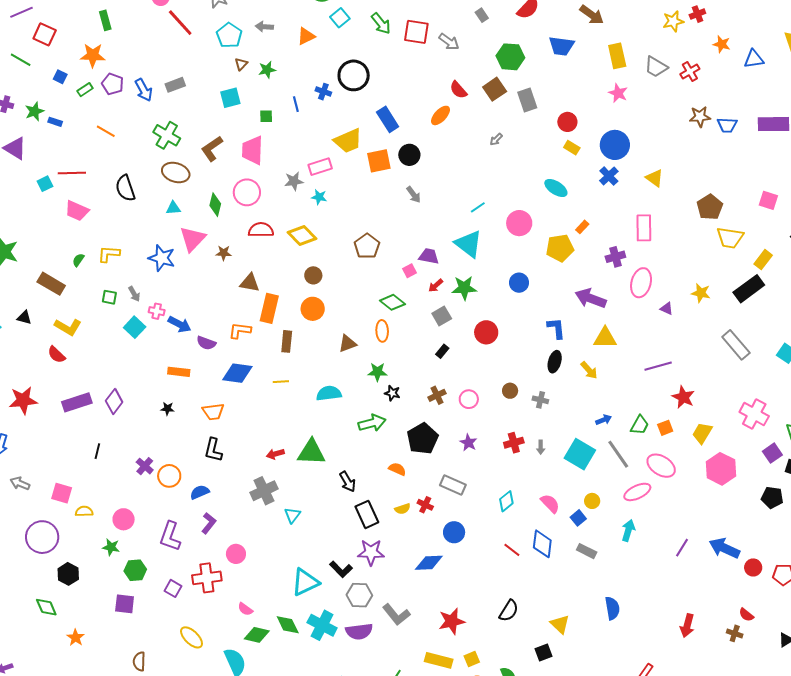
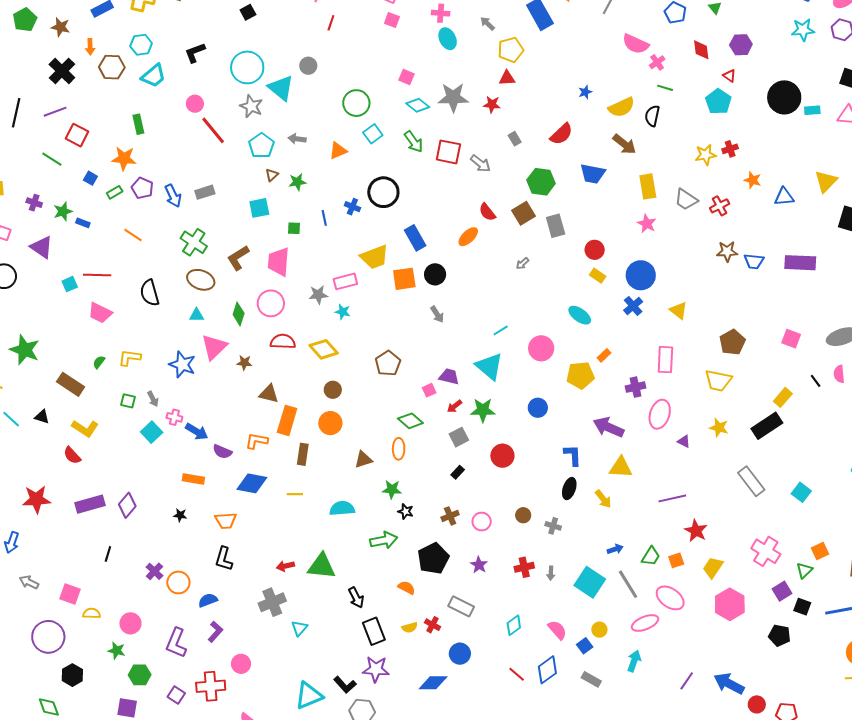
yellow trapezoid: (730, 238) -> (718, 381), moved
blue diamond: (542, 544) -> (547, 670), turned 44

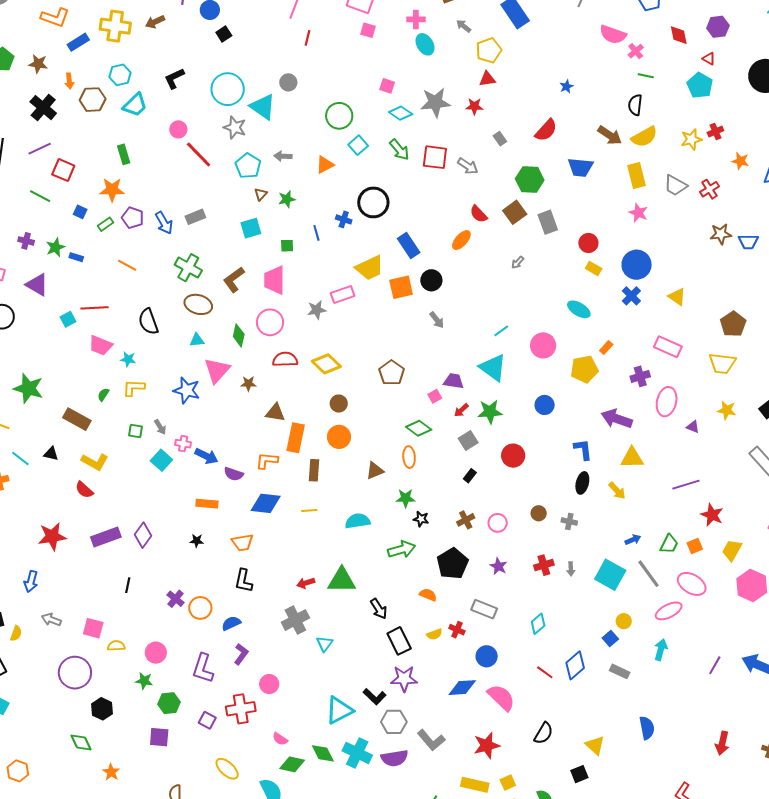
yellow semicircle: (622, 107) -> (644, 137), moved
cyan star: (343, 312) -> (128, 359), moved
pink rectangle: (665, 360) -> (668, 347), turned -64
pink semicircle: (557, 630) -> (501, 697), moved, size x1.4

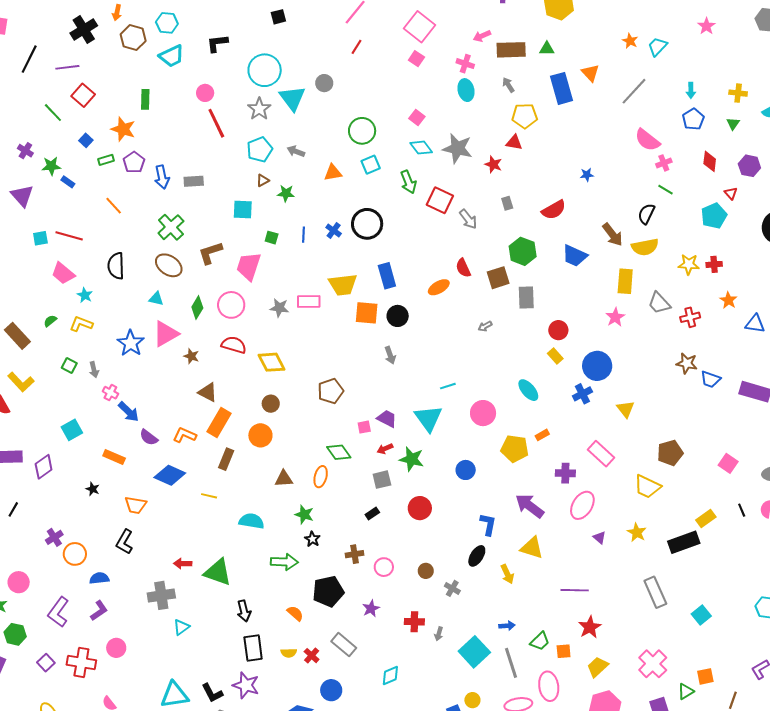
cyan square: (161, 460) -> (72, 430), moved
pink ellipse: (692, 584) -> (549, 686), turned 32

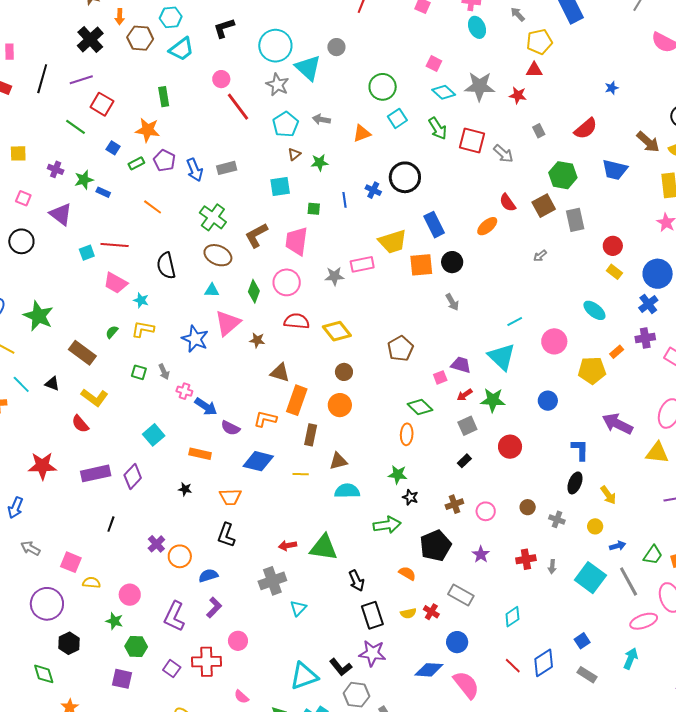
purple cross: (565, 473) -> (645, 338), moved
brown triangle: (284, 479) -> (338, 461), moved
yellow triangle: (532, 548) -> (657, 453), moved
yellow circle: (472, 700) -> (595, 526), moved

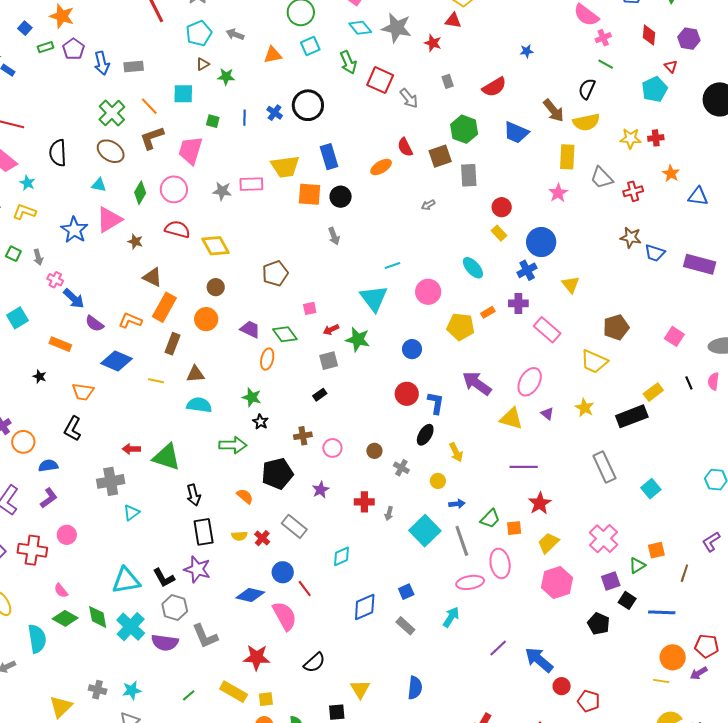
orange line: (153, 207) -> (149, 106), moved
purple trapezoid: (461, 365) -> (250, 329), moved
red circle: (510, 447) -> (407, 394), moved
red line: (513, 666) -> (305, 588), moved

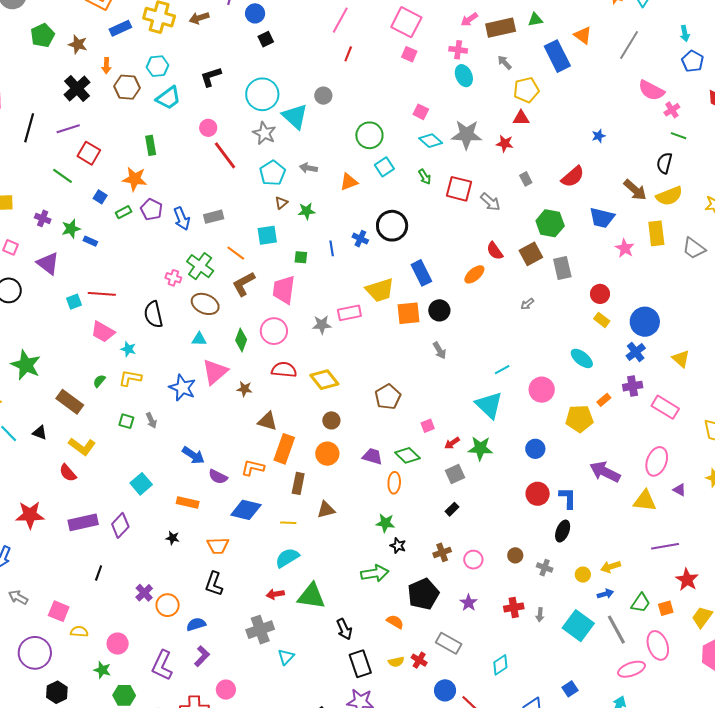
green arrow: (348, 62) -> (425, 177), size x0.7
pink star: (558, 193) -> (625, 248), moved
pink cross: (55, 280) -> (173, 278), moved
cyan semicircle: (199, 405) -> (287, 558), moved, turned -30
yellow arrow: (456, 452) -> (611, 567), moved, turned 108

